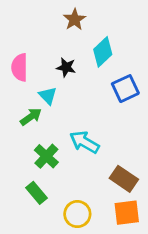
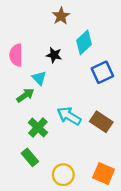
brown rectangle: (124, 179) -> (101, 122), moved
orange square: (127, 213) -> (104, 173), turned 30

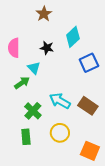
brown star: (61, 16) -> (44, 14), moved
green rectangle: (30, 157) -> (26, 137), turned 35
yellow circle: (63, 175) -> (60, 133), moved

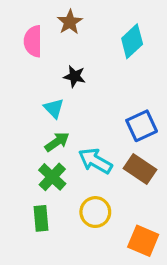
cyan diamond: (73, 37) -> (132, 41), moved
pink semicircle: (14, 48) -> (33, 41), moved
blue square: (89, 63) -> (142, 126), moved
green arrow: (22, 83) -> (57, 142), moved

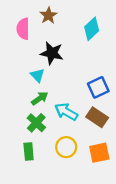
black star: (75, 76) -> (52, 53), size x1.5
orange square: (143, 241) -> (99, 153), moved, turned -35

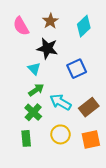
brown star: (48, 15) -> (50, 21), moved
pink semicircle: (23, 29) -> (21, 26), turned -30
blue square: (98, 87) -> (77, 69), moved
brown rectangle: (97, 117) -> (89, 107), turned -72

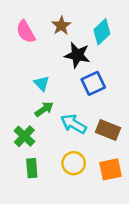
black star: (47, 48) -> (77, 55), moved
brown rectangle: (89, 107) -> (108, 130), turned 60
green cross: (33, 112) -> (24, 136), moved

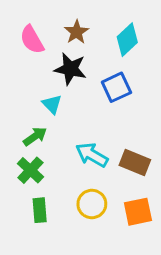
black star: (77, 55) -> (70, 69), moved
blue square: (93, 83) -> (116, 87), moved
green arrow: (44, 109) -> (35, 136), moved

